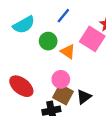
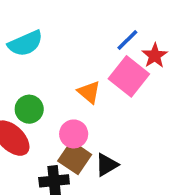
blue line: (63, 16) -> (127, 40), moved
green circle: (48, 41) -> (29, 109), moved

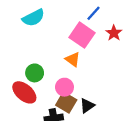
blue line: (127, 40) -> (94, 13), moved
cyan semicircle: (25, 43) -> (33, 18), moved
pink square: (129, 76) -> (82, 35), moved

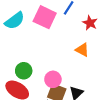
pink square: (82, 35) -> (45, 17), moved
orange triangle: (73, 59) -> (82, 50), moved

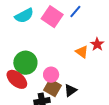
red star: (90, 23) -> (97, 44), moved
green circle: (24, 71) -> (25, 63), size x1.5

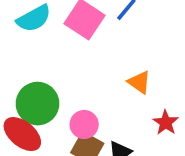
red star: (97, 44) -> (166, 123), moved

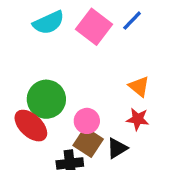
red star: (166, 123) -> (138, 119), moved, turned -30

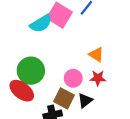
cyan semicircle: (49, 23) -> (41, 24), moved
pink circle: (87, 121) -> (73, 78), moved

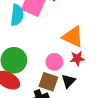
cyan semicircle: (41, 24) -> (17, 15), turned -45
orange triangle: (96, 55) -> (73, 37), size x1.5

